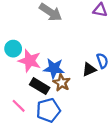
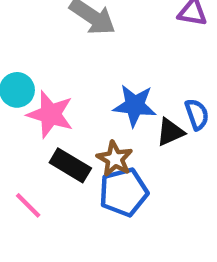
blue star: (54, 68) -> (135, 105), moved
blue pentagon: (48, 110) -> (124, 192), moved

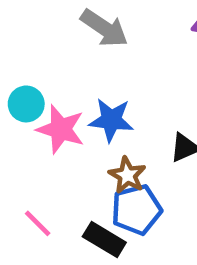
blue star: (135, 105) -> (111, 120), moved
black rectangle: (70, 165) -> (104, 240), moved

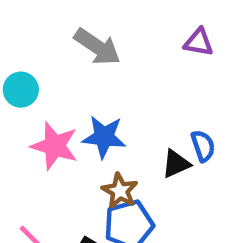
cyan circle: (26, 104) -> (21, 90), moved

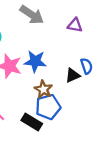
purple triangle: (199, 42) -> (75, 25), moved

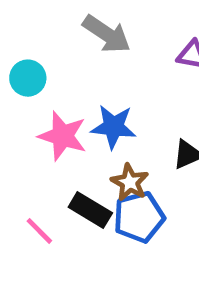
black rectangle: (32, 122) -> (90, 210), moved

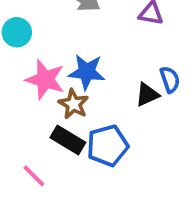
brown star: (130, 182) -> (74, 104), moved
pink line: (39, 231) -> (34, 176), moved

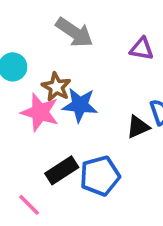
brown star: (74, 104) -> (56, 87), moved
black rectangle: (68, 140) -> (62, 170), turned -64

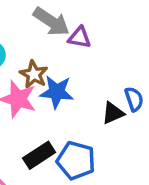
purple triangle: (142, 49) -> (80, 37), moved
blue pentagon: (100, 176) -> (76, 161), turned 30

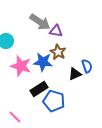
brown star: (34, 74) -> (58, 52), moved
black rectangle: (39, 155) -> (39, 89), moved

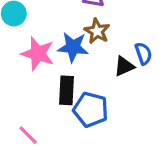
black rectangle: (39, 89) -> (67, 90), turned -54

